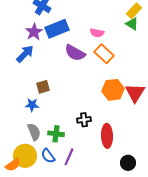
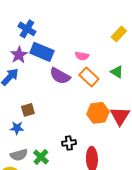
green triangle: (132, 24) -> (117, 72), moved
blue rectangle: (57, 29) -> (42, 52), turned 45
gray semicircle: (34, 132) -> (19, 155), turned 96
green cross: (56, 134) -> (41, 157), turned 35

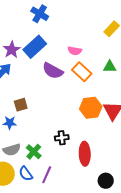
blue cross: (27, 29) -> (40, 14), moved
blue rectangle: (42, 52) -> (35, 47), turned -65
green triangle: (117, 72) -> (110, 67), turned -32

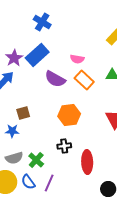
orange hexagon: (91, 108) -> (69, 115), moved

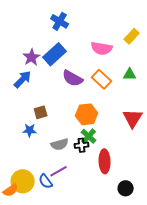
pink semicircle: (77, 59) -> (102, 48), moved, size x1.5
gray semicircle: (14, 158) -> (60, 144), moved
green cross: (36, 160) -> (89, 136), moved
purple line: (49, 183) -> (59, 171), moved, turned 36

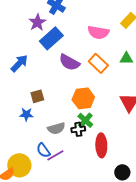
purple star: (32, 57) -> (37, 22), moved
blue semicircle: (46, 181) -> (43, 150), moved

